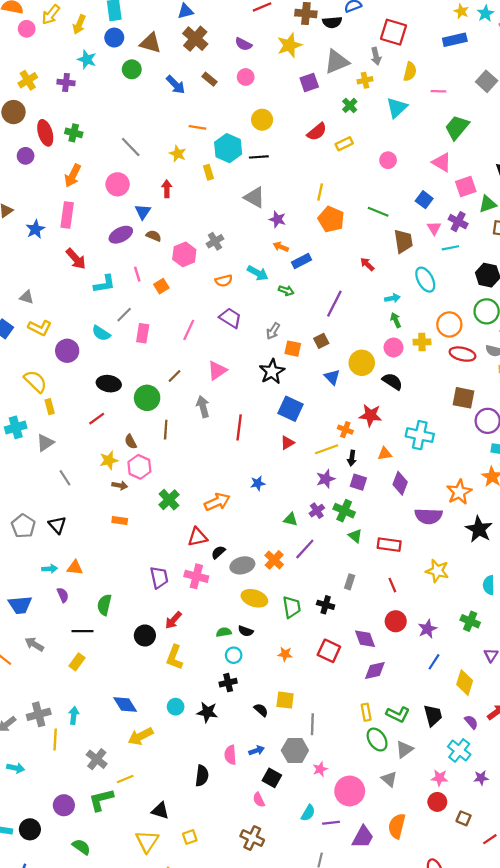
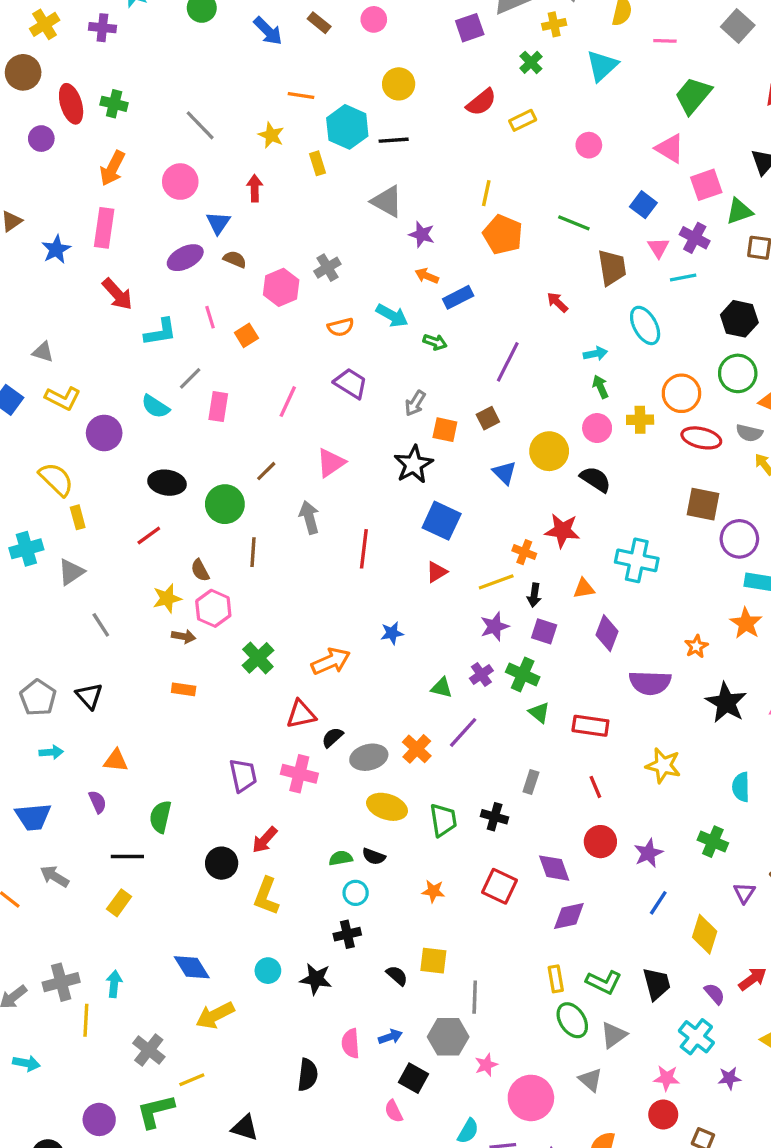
orange star: (459, 492) -> (696, 646), size x0.6
cyan arrow: (50, 569) -> (51, 752), moved

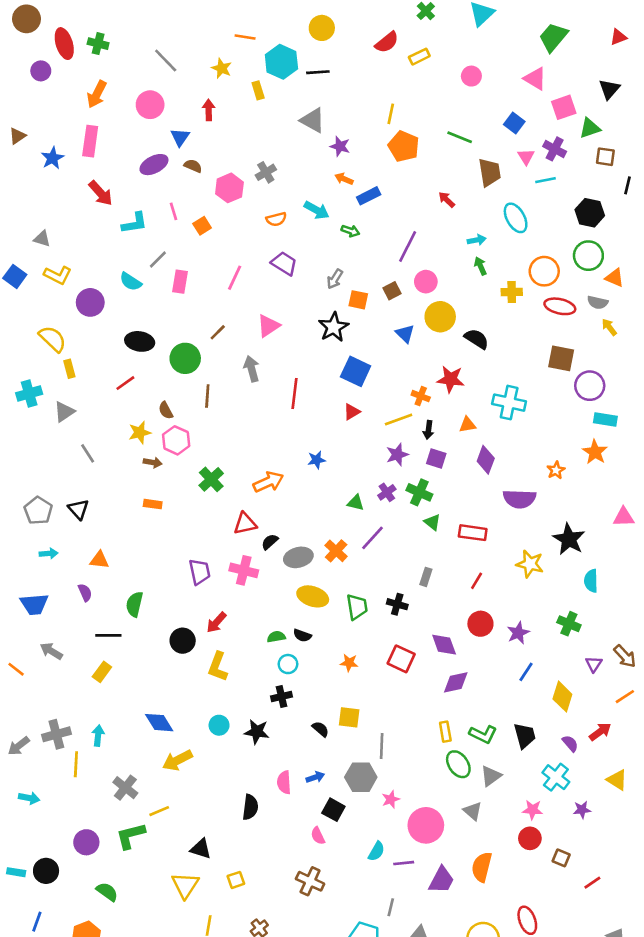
pink circle: (597, 428) -> (426, 282), moved
black star: (726, 703) -> (569, 539), moved
red line: (595, 787) -> (477, 581), turned 54

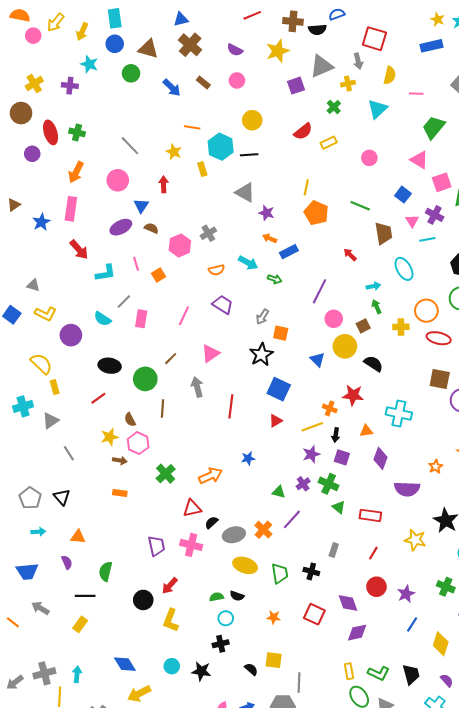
brown square: (392, 291) -> (363, 326), moved

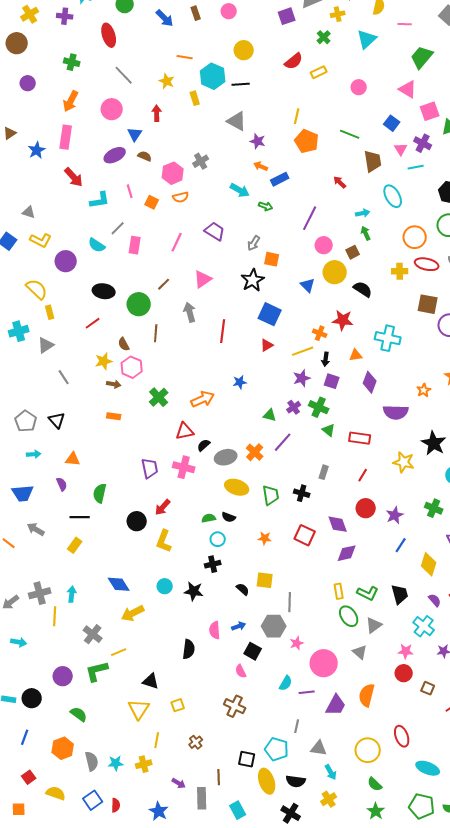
brown rectangle: (203, 83) -> (196, 13), turned 32
red ellipse: (51, 132) -> (109, 35), moved
orange semicircle: (217, 270) -> (181, 197), moved
orange square: (159, 275) -> (152, 202), turned -32
yellow cross: (401, 327) -> (400, 271), moved

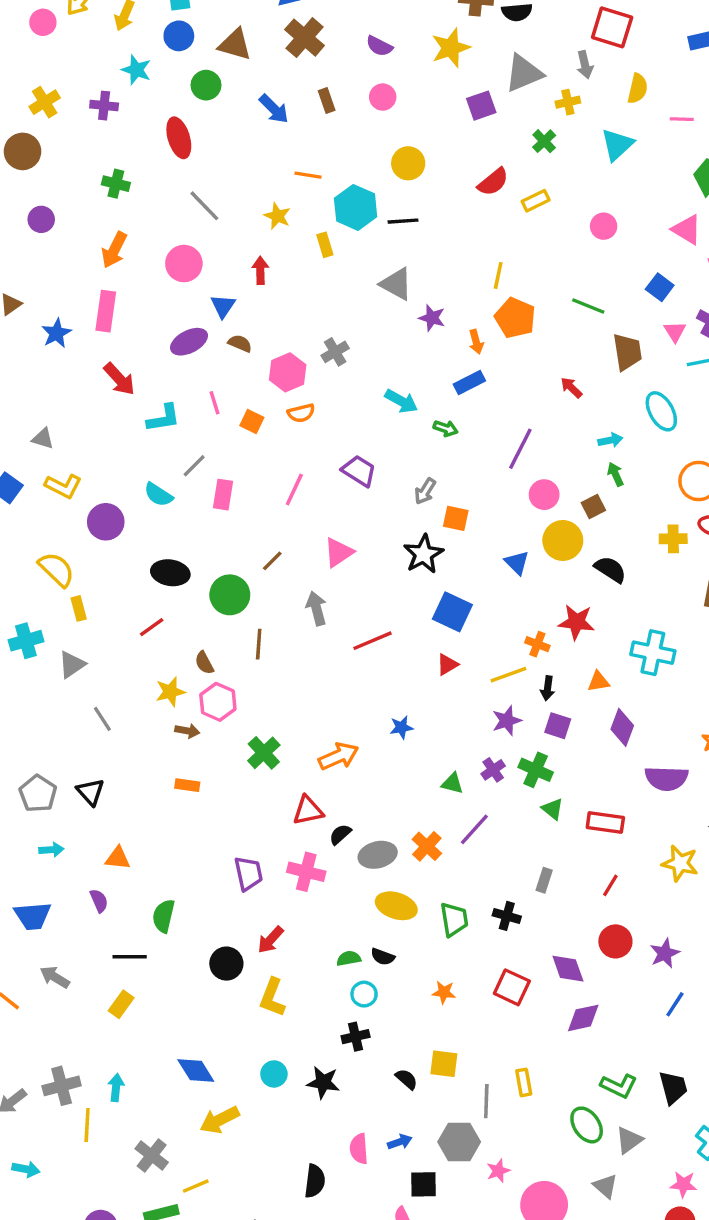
orange arrow: (261, 166) -> (476, 342), moved, turned -128
red line: (223, 331) -> (373, 641), turned 60
yellow rectangle: (339, 591) -> (524, 1082), moved
black square: (253, 651) -> (423, 1184), turned -30

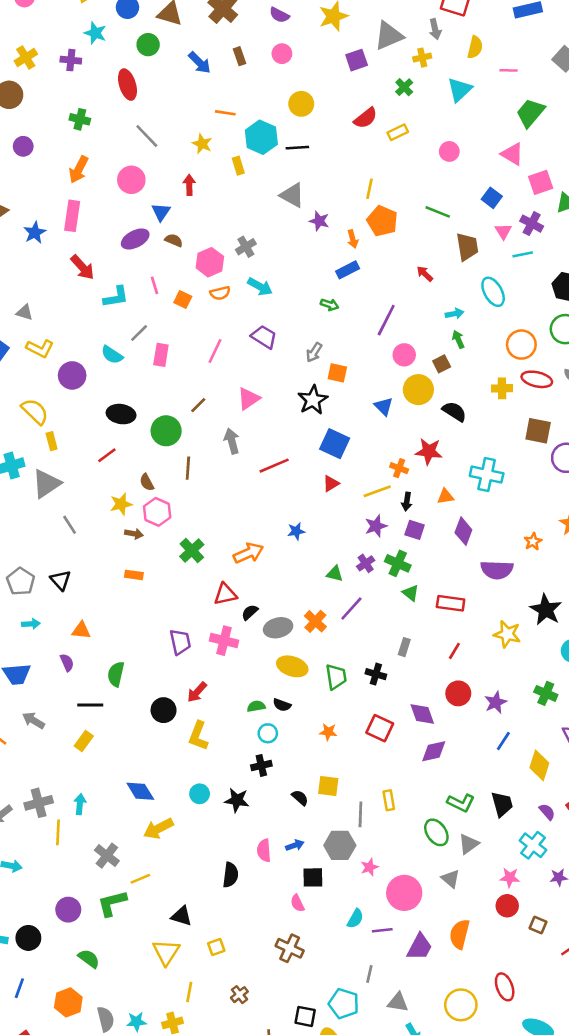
cyan arrow: (401, 401) -> (260, 287), moved
gray triangle: (72, 665) -> (46, 484), size x1.4

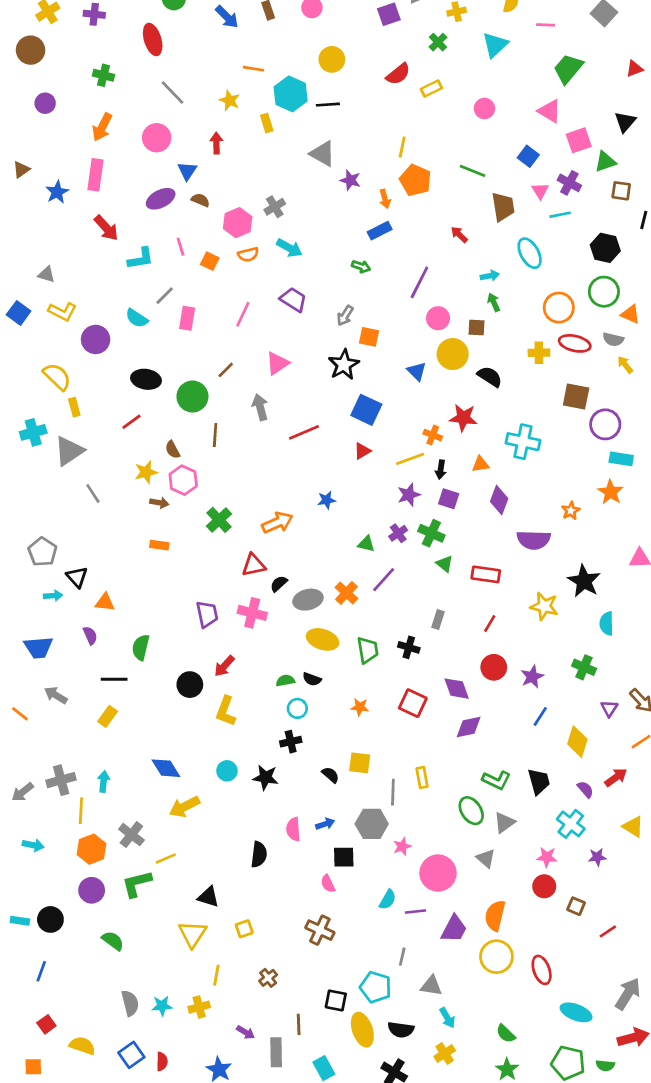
brown square: (442, 364) -> (477, 327), turned 30
black triangle: (61, 580) -> (77, 577), moved
orange hexagon: (68, 1002) -> (92, 849), moved
yellow circle: (461, 1005) -> (496, 957), moved

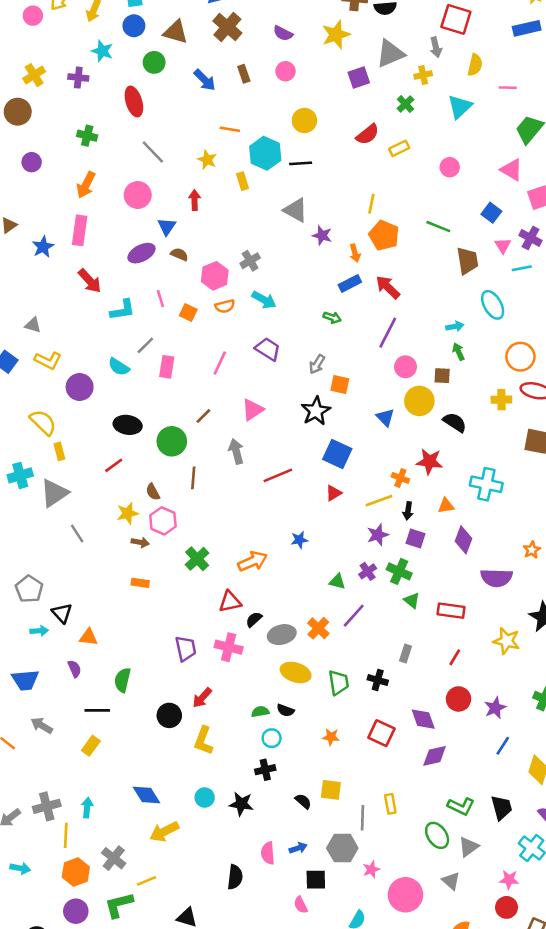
red arrow: (459, 235) -> (388, 287), moved, size x1.5

